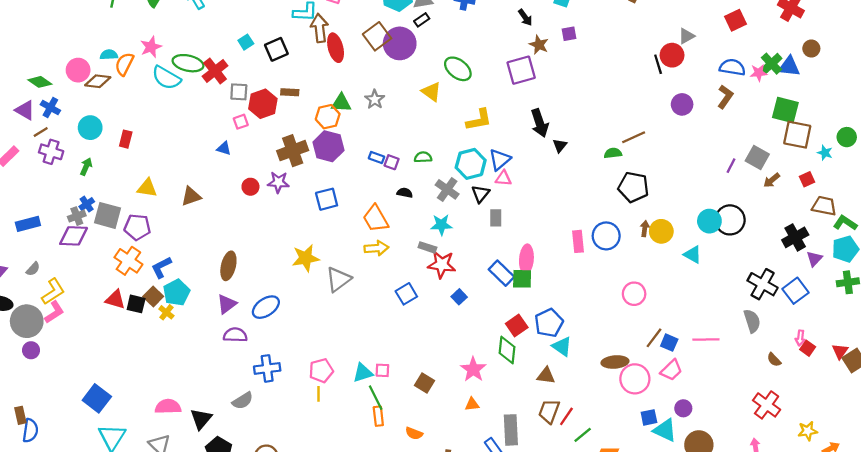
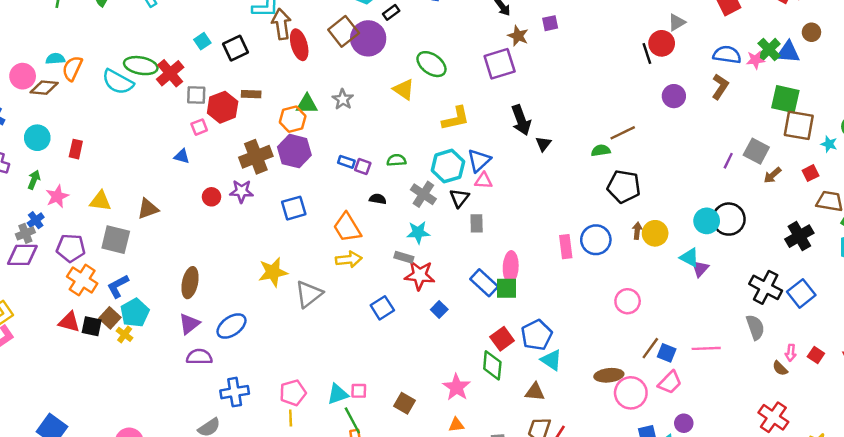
pink star: (151, 47) -> (57, 196), moved
gray square: (108, 215) -> (116, 240), moved
purple pentagon: (137, 227) -> (71, 248), moved
purple triangle: (814, 259) -> (700, 269), moved
pink arrow: (800, 338) -> (791, 353), moved

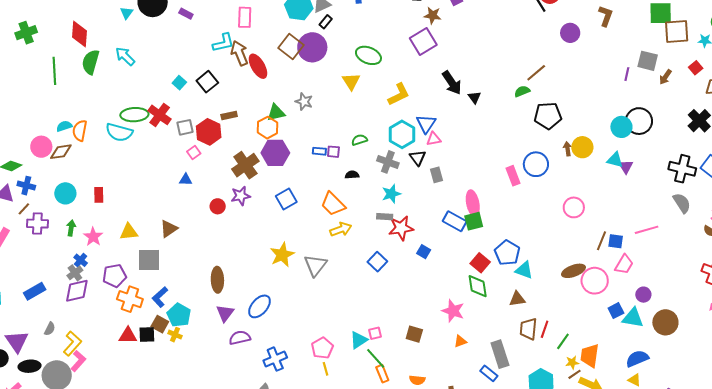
yellow triangle: (404, 89) -> (351, 81), turned 36

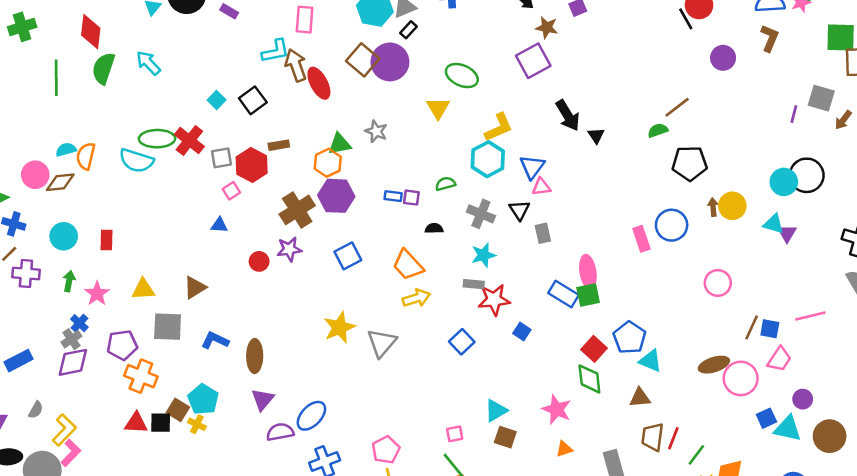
cyan hexagon: (402, 134) -> (488, 159), moved
blue L-shape: (160, 297) -> (215, 340), moved, turned 65
blue ellipse: (259, 306) -> (311, 416), moved
cyan triangle: (359, 340) -> (496, 411), moved

